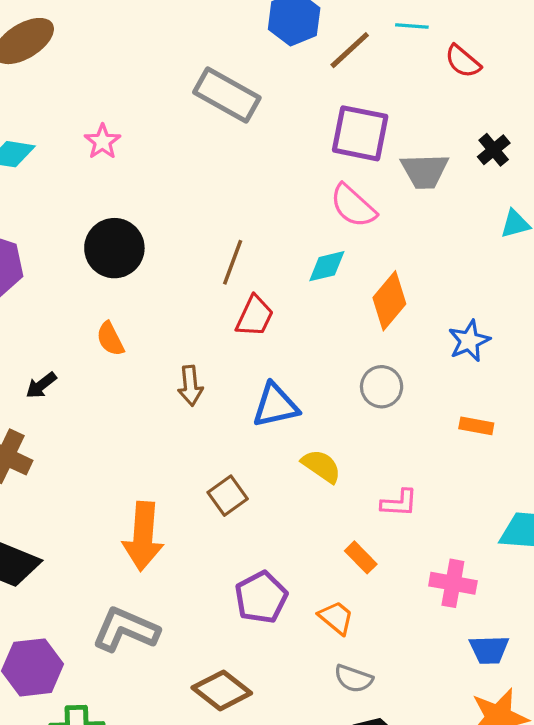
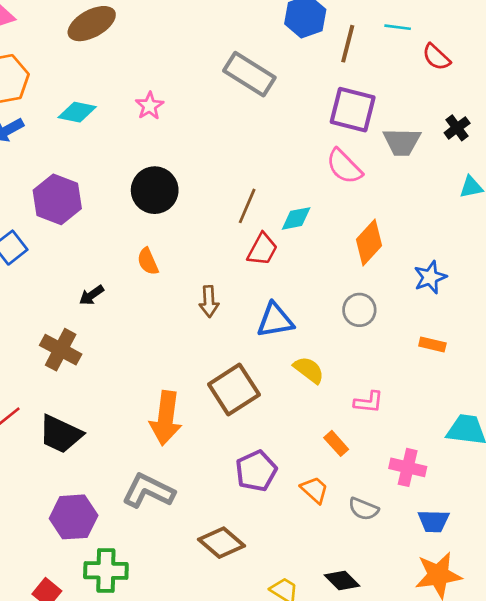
brown line: (350, 50) -> (348, 44), turned -36
cyan diamond: (327, 266) -> (296, 218), moved
brown square: (228, 496) -> (234, 389), size x1.6
gray semicircle: (353, 679) -> (363, 509), moved

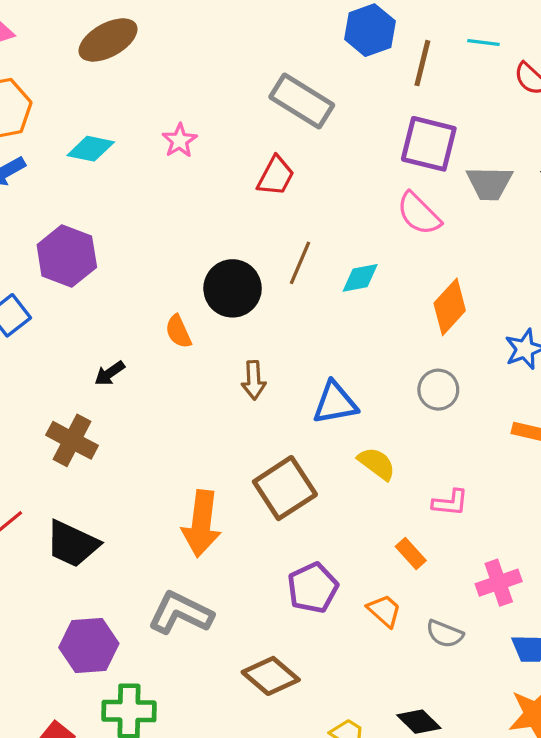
black circle: (155, 190) -> (233, 288), moved
red trapezoid: (262, 249) -> (276, 176), moved
pink cross: (408, 467) -> (499, 583), turned -32

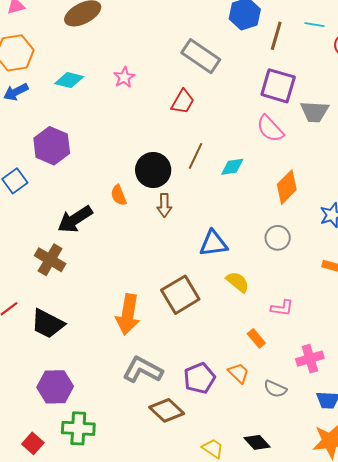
black arrow: (110, 373) -> (75, 219), size x1.8
brown arrow: (254, 380) -> (164, 205), moved
purple pentagon: (313, 588) -> (199, 378), moved
gray L-shape: (180, 613) -> (143, 370), moved

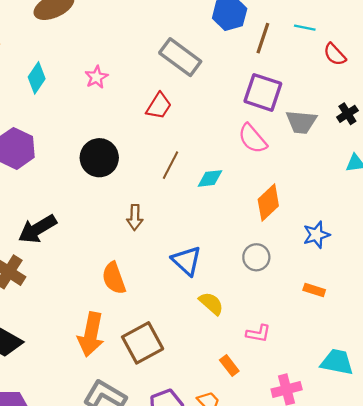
cyan diamond: (69, 80) -> (37, 78), turned -72
black circle: (153, 170) -> (99, 158), moved
orange semicircle: (119, 195) -> (114, 278), moved, size x1.4
blue triangle: (214, 243) -> (187, 261), turned 48
brown square: (180, 295) -> (143, 343), moved

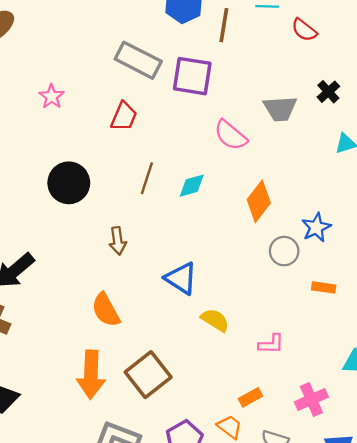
purple square: (263, 92) -> (192, 76), moved
gray circle: (256, 257) -> (284, 251), moved
orange rectangle: (229, 365) -> (250, 397), moved, turned -72

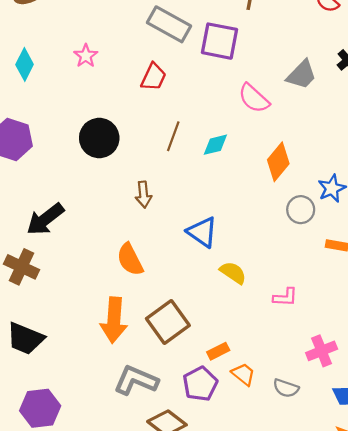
gray trapezoid: (280, 109) -> (302, 75), turned -44
orange rectangle: (250, 397) -> (218, 351), moved

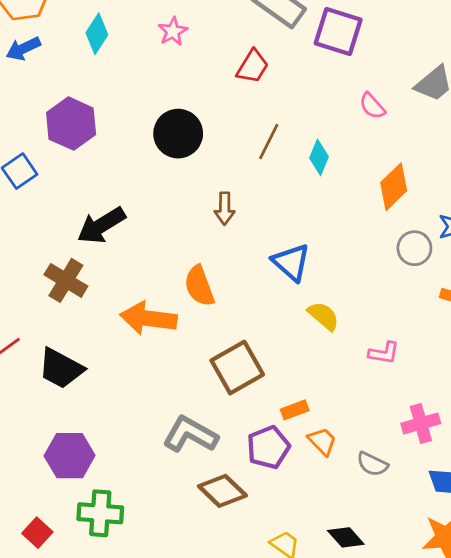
pink semicircle: (254, 98) -> (372, 106), size x0.7
cyan diamond: (215, 145) -> (319, 157), turned -60
orange arrow: (114, 320) -> (148, 318), moved, turned 87

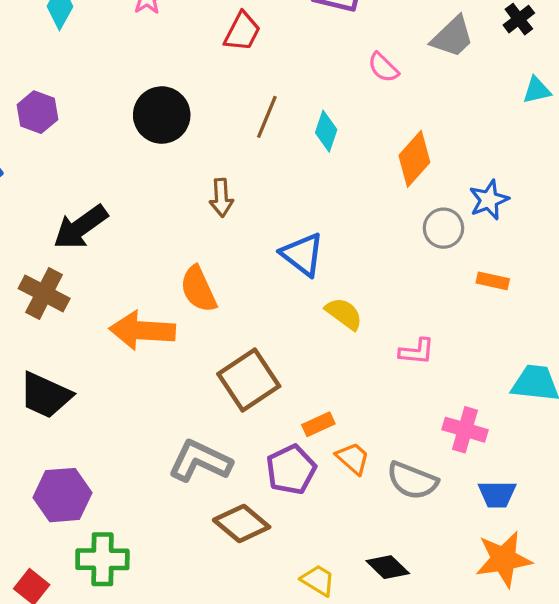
purple hexagon: (71, 124) -> (37, 112), size x0.7
pink cross: (421, 423) -> (465, 430), turned 36
gray semicircle: (372, 464) -> (412, 481), size x1.4

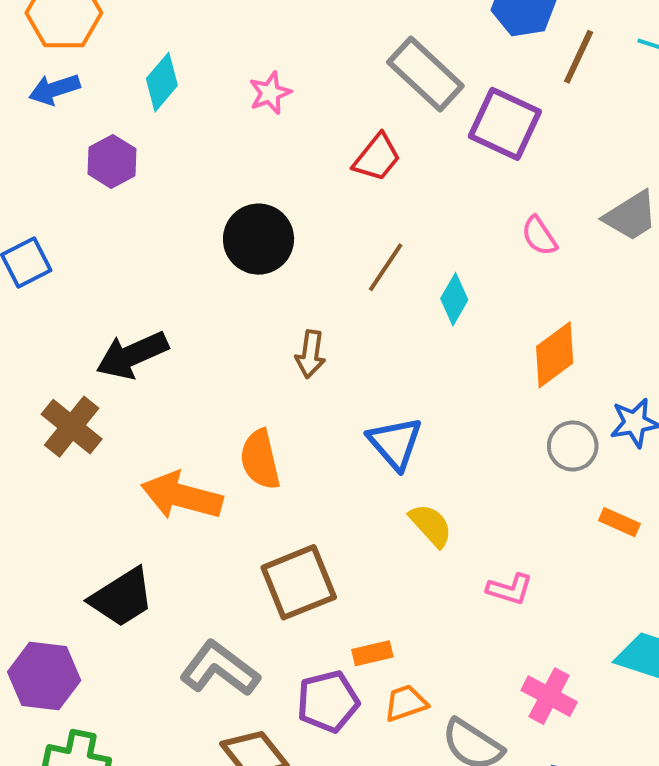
purple hexagon: (37, 112) -> (112, 161), moved
black trapezoid: (45, 395) -> (122, 598), moved, turned -68
orange trapezoid: (353, 458) -> (406, 703), turned -72

